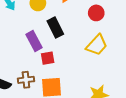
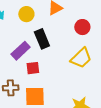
purple rectangle: (34, 41) -> (21, 51), turned 72

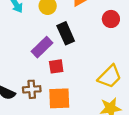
yellow trapezoid: (81, 58) -> (110, 77), moved

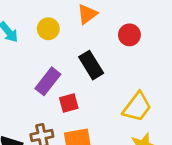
black rectangle: (66, 33) -> (91, 65), moved

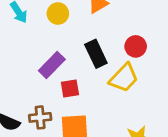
red circle: (129, 35) -> (136, 46), moved
yellow trapezoid: (137, 107) -> (124, 78), moved

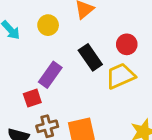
yellow trapezoid: (124, 78) -> (120, 76), turned -148
red square: (70, 88) -> (32, 98), moved

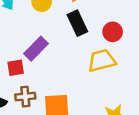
black rectangle: (90, 57) -> (77, 23), moved

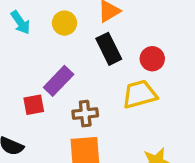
brown cross: (25, 97) -> (85, 114), moved

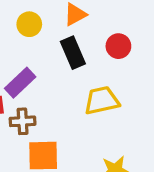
red circle: (152, 59) -> (118, 46), moved
brown cross: (85, 114) -> (23, 121), moved

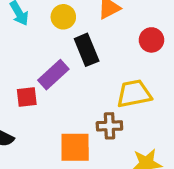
black rectangle: (73, 53) -> (87, 50), moved
brown cross: (23, 121) -> (109, 126), moved

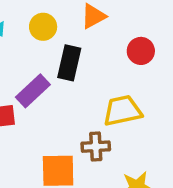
black rectangle: (87, 50) -> (69, 63), turned 36

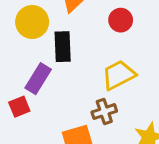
yellow circle: (43, 27) -> (32, 22), size x1.4

